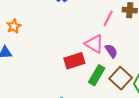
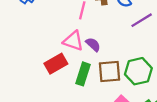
brown square: (121, 78) -> (109, 71), turned -35

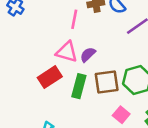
purple semicircle: (93, 45) -> (88, 55), turned -84

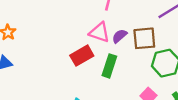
brown square: (107, 82) -> (144, 38), moved

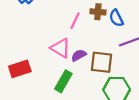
red rectangle: (82, 56) -> (20, 69), moved

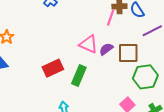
pink line: (75, 21) -> (111, 18), moved
green rectangle: (63, 81) -> (79, 75), moved

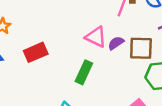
red rectangle: (53, 68) -> (36, 52), moved

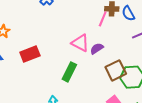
brown square: (141, 48) -> (116, 70), moved, turned -30

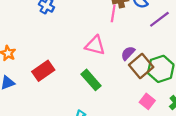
purple semicircle: (97, 49) -> (128, 53), moved
green rectangle: (69, 72) -> (91, 80), turned -54

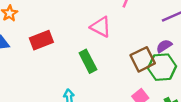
purple semicircle: (128, 53) -> (164, 46), moved

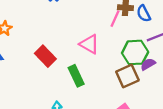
red rectangle: (41, 40) -> (45, 56), moved, turned 65
green hexagon: (162, 67) -> (135, 52), moved

